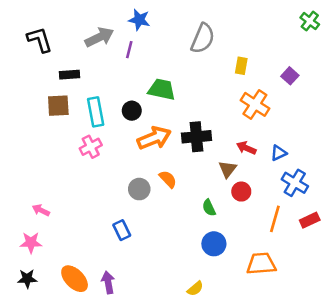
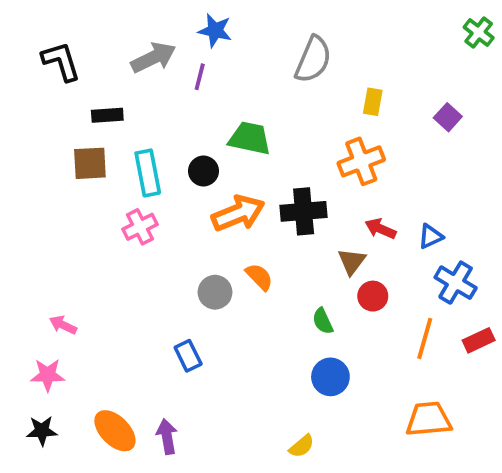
orange cross: (255, 104) -> (361, 161), moved, turned 36
orange trapezoid: (261, 264) -> (429, 419), moved

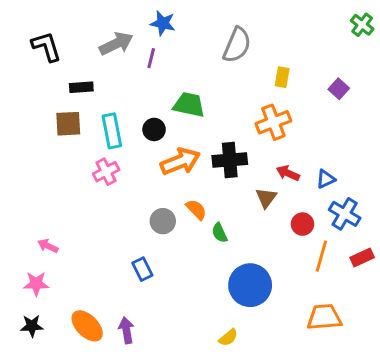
red circle: (373, 296) -> (302, 224), moved
green semicircle: (323, 321) -> (220, 233), moved
blue circle: (330, 377) -> (250, 285), size x1.5

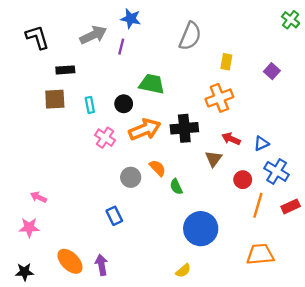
cyan rectangle: (112, 131) -> (90, 105), size x0.6
pink cross: (106, 172) -> (105, 138), moved, turned -30
black star: (32, 326) -> (24, 272), moved

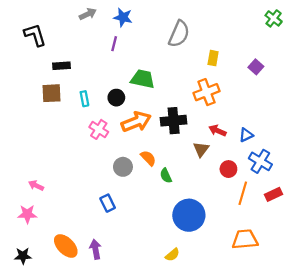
gray arrow: (93, 35) -> (88, 14), moved, size x0.7

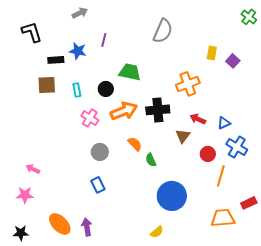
blue star: (123, 17) -> (78, 51), moved
yellow rectangle: (213, 58) -> (212, 53), moved
gray circle: (123, 167) -> (100, 152), moved
red rectangle: (274, 194) -> (249, 203), moved

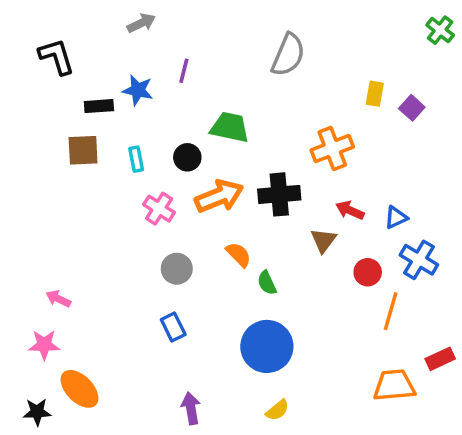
blue circle: (172, 196) -> (267, 346), moved
orange ellipse: (60, 224) -> (80, 389), moved
purple arrow: (87, 227) -> (191, 408), moved

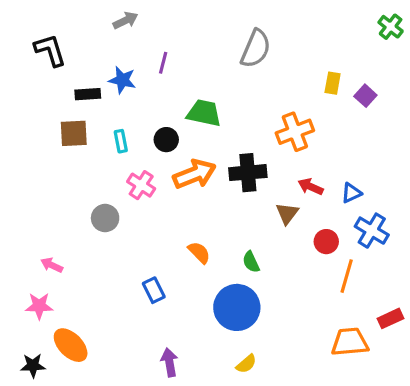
orange semicircle: (239, 255) -> (199, 253), moved
gray circle: (177, 269) -> (105, 218), moved
green semicircle: (267, 283) -> (251, 262), moved

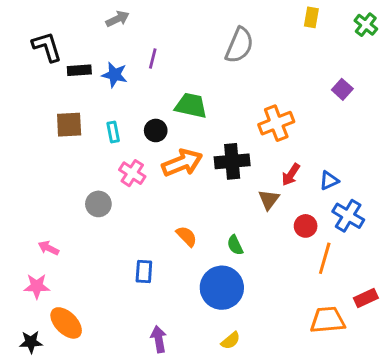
yellow rectangle: (333, 83) -> (311, 17), moved
black rectangle: (88, 94) -> (79, 70), moved
red arrow: (311, 187) -> (291, 175), turned -80
blue rectangle: (154, 290) -> (144, 272), turned 30

